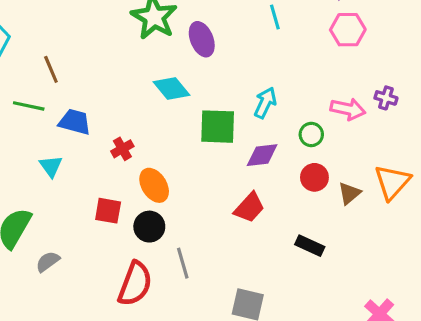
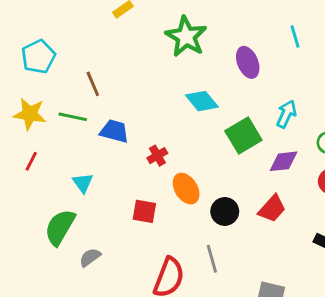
purple ellipse: (202, 39) -> (248, 62), moved
green square: (218, 127) -> (243, 135), turned -33
cyan triangle: (51, 166) -> (83, 183), moved
black circle: (149, 227) -> (225, 211), moved

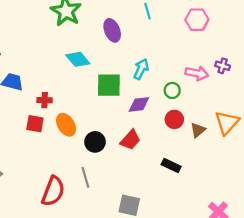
green square: (243, 135) -> (109, 85), turned 32
red cross: (157, 156) -> (45, 100), turned 32
red square: (144, 211) -> (35, 124), moved

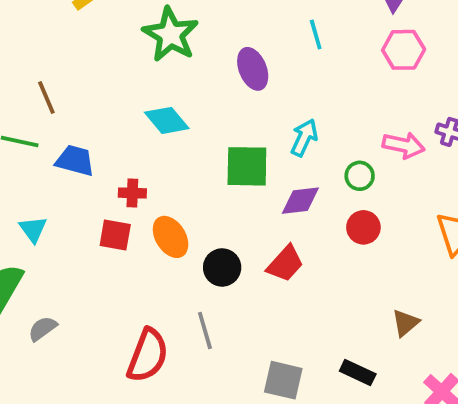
cyan diamond: (78, 59) -> (167, 120), moved
brown triangle: (198, 130) -> (405, 323), moved
black rectangle: (171, 166) -> (358, 373), moved

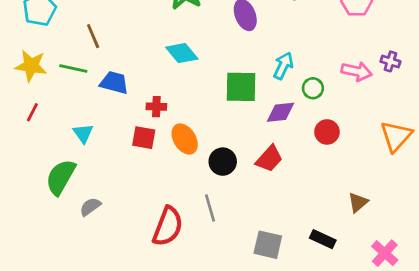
green circle: (360, 176) -> (313, 88), moved

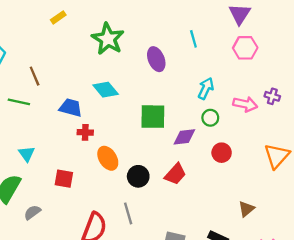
cyan arrow: (283, 66) -> (206, 88), moved
blue trapezoid: (114, 83) -> (71, 108), moved
red square: (144, 138) -> (64, 179), moved

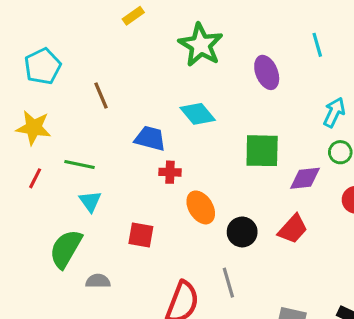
green line: (19, 102) -> (80, 164), moved
gray semicircle: (32, 212) -> (98, 281), turned 36

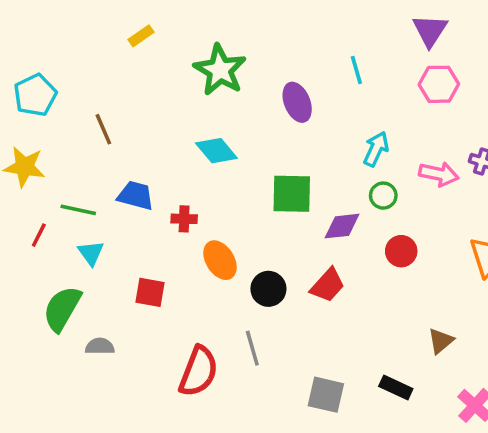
blue trapezoid: (150, 138) -> (136, 196), moved
red line: (35, 178) -> (39, 235), moved

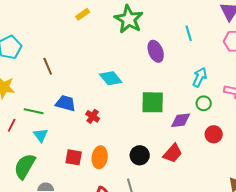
yellow rectangle: (141, 36) -> (83, 14), moved
green star: (220, 70) -> (129, 19), moved
red cross: (184, 219) -> (93, 116), turned 32
orange ellipse: (220, 260) -> (100, 157), moved, turned 40

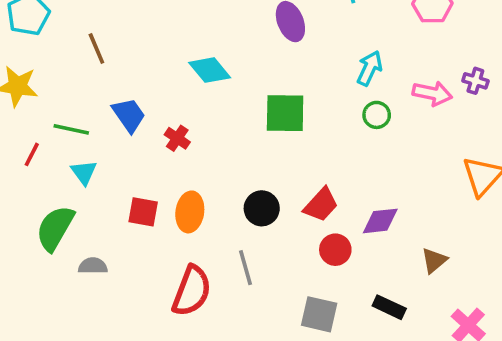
blue trapezoid: (66, 103) -> (129, 115), turned 40
purple diamond: (181, 120) -> (380, 221), moved
red circle: (214, 134) -> (335, 250), moved

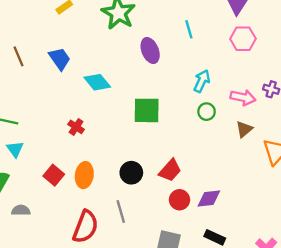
brown line: (96, 48) -> (18, 56), moved
blue trapezoid: (129, 115) -> (60, 59), moved
red square: (143, 212) -> (54, 175), turned 30
purple diamond: (380, 221) -> (209, 199), moved
brown triangle: (434, 260) -> (244, 129), moved

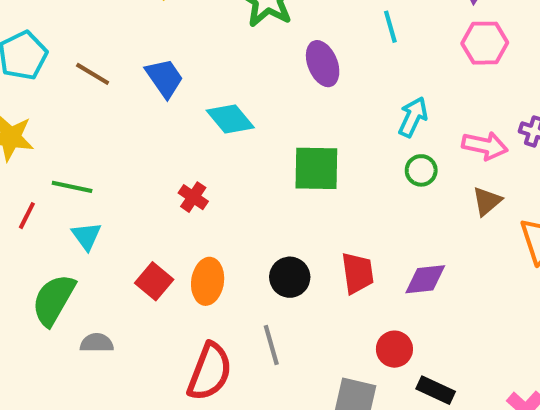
brown line: (18, 56) -> (93, 74), turned -36
red trapezoid: (170, 170) -> (357, 273), turned -50
purple diamond: (209, 199) -> (425, 279), moved
red circle: (179, 200) -> (394, 349), moved

